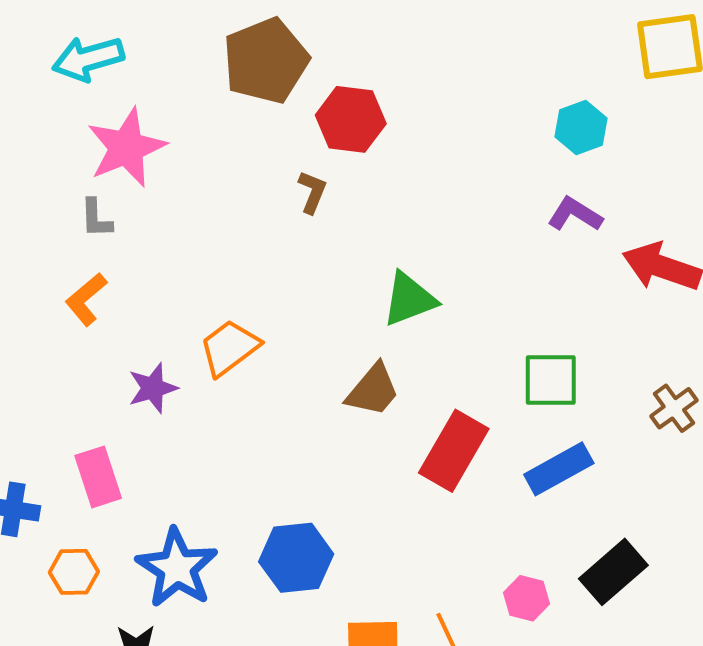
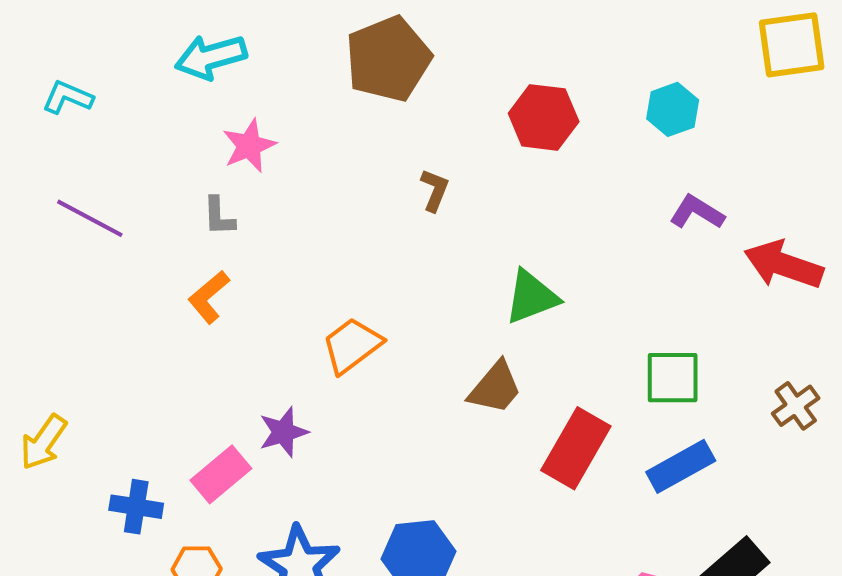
red hexagon: (351, 119) -> (544, 117), moved
cyan hexagon: (581, 127) -> (673, 109), moved
pink star: (126, 148) -> (249, 146), size x0.7
purple star: (153, 388) -> (283, 432), moved
pink rectangle: (98, 477) -> (221, 474), turned 68

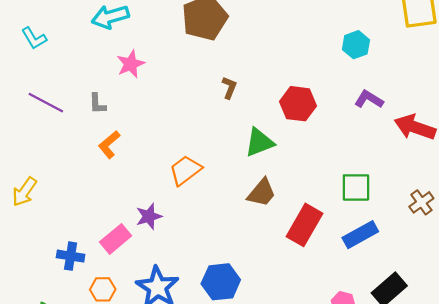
cyan L-shape: (68, 97) -> (34, 38), turned -144
red hexagon: (544, 117) -> (298, 104), moved
gray L-shape: (219, 216) -> (97, 104), moved
green triangle: (531, 297) -> (259, 142), moved
yellow arrow: (43, 442) -> (24, 192), moved

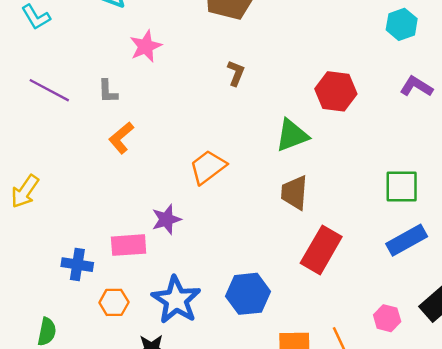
brown L-shape: (229, 88) -> (236, 73), moved
brown trapezoid: (262, 193) -> (294, 193), turned 144
red rectangle: (304, 225) -> (321, 250), moved
pink rectangle: (116, 239) -> (129, 245), turned 36

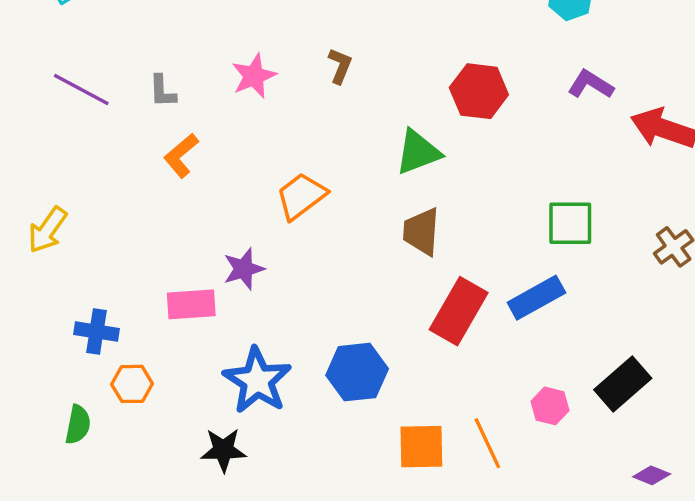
pink star: (146, 46) -> (254, 76), moved
blue rectangle: (407, 240) -> (536, 298), moved
blue cross: (77, 265) -> (96, 331), moved
orange hexagon: (114, 302) -> (132, 384), moved

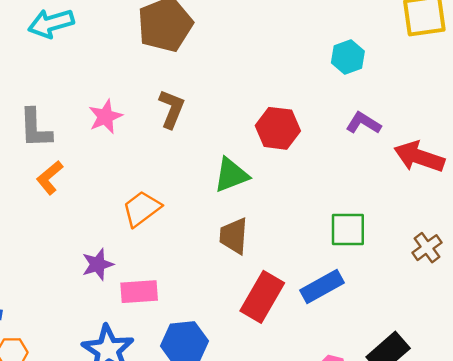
brown L-shape: (340, 66) -> (172, 109), size x1.4
gray L-shape: (162, 91) -> (35, 128), size x1.6
pink rectangle: (191, 304) -> (139, 292), moved

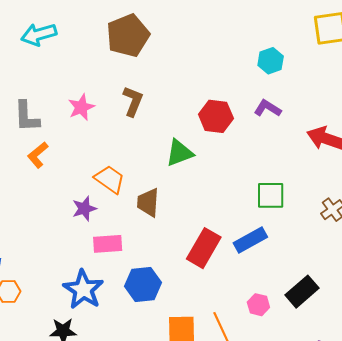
purple L-shape: (363, 123) -> (268, 108), moved
orange trapezoid: (142, 209) -> (110, 179), turned 72
brown trapezoid: (234, 236) -> (148, 202), moved
purple star: (98, 264) -> (84, 209), moved

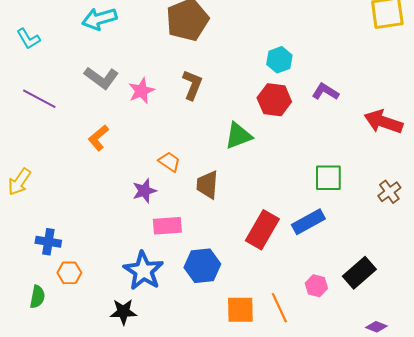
cyan hexagon: (271, 61) -> (279, 60), moved
gray L-shape: (27, 116) -> (101, 78), moved, turned -52
orange trapezoid: (110, 179) -> (169, 162), size x0.7

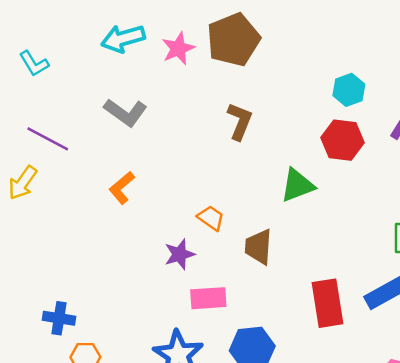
pink star: (141, 91) -> (178, 49), moved
yellow arrow: (19, 182) -> (23, 183), moved
red rectangle: (262, 230) -> (328, 303), turned -39

